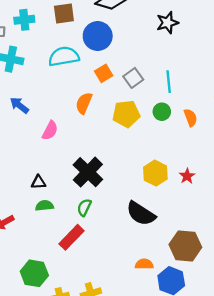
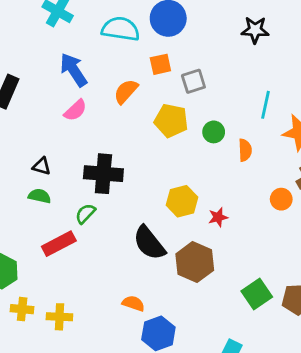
cyan line: (169, 82) -> (265, 105), moved
blue arrow: (19, 105) -> (74, 70), moved, size x1.4
black cross: (88, 172) -> (103, 174), turned 32
brown hexagon: (185, 246) -> (195, 262), moved

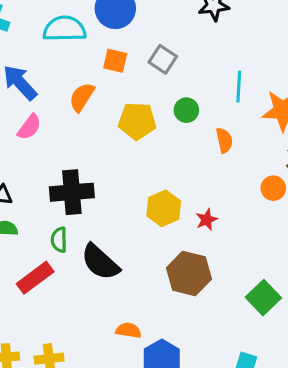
orange square: (160, 64) -> (115, 61), turned 35
gray square: (193, 81) -> (163, 59), moved, turned -30
green circle: (214, 132) -> (186, 110), moved
green semicircle: (85, 214) -> (59, 240), turned -35
black semicircle: (149, 243) -> (100, 262), moved

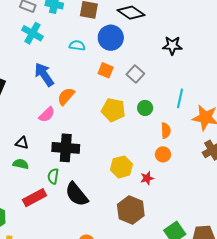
cyan semicircle: (65, 29) -> (77, 45), size x0.6
orange semicircle: (82, 97) -> (66, 96), moved
pink semicircle: (29, 127) -> (47, 115), moved
orange circle: (273, 188) -> (163, 154), moved

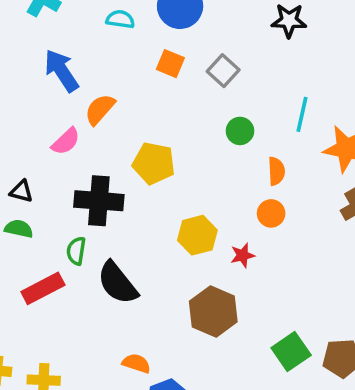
yellow pentagon: (113, 110) -> (154, 163), moved

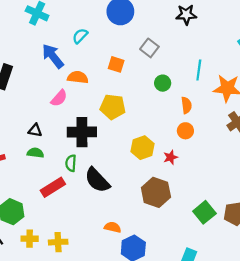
cyan semicircle: (120, 19) -> (80, 36), moved, turned -49
orange square: (170, 64) -> (116, 64), moved
orange semicircle: (100, 109) -> (78, 77), turned 60

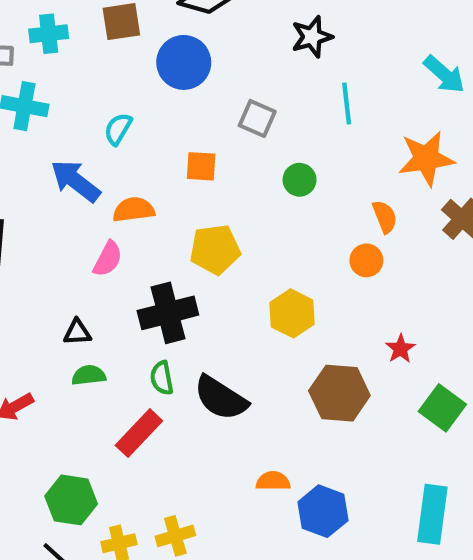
cyan line: (199, 70) -> (347, 104), moved
orange semicircle: (186, 105) -> (385, 217), moved
red star: (171, 157) -> (400, 349), moved

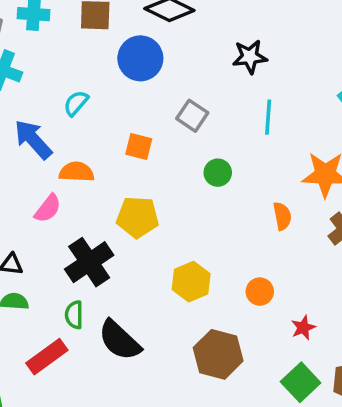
orange circle: (366, 260) -> (260, 292), moved
black cross: (168, 313) -> (89, 262), turned -30
red star: (400, 349) -> (303, 328), moved

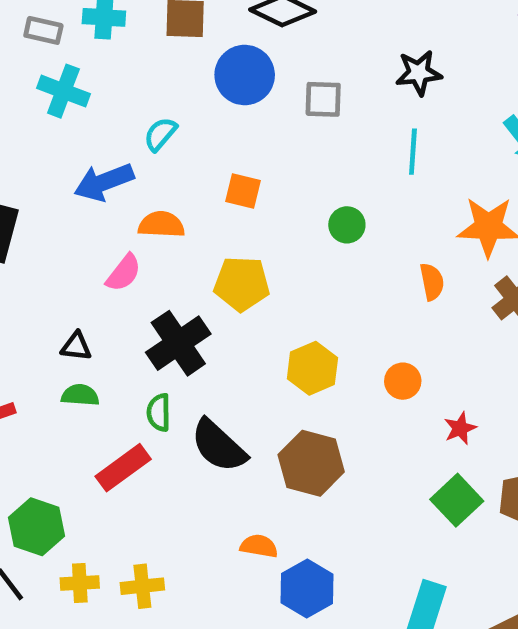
black star: (250, 57) -> (419, 73), moved
gray square: (192, 116) -> (323, 99), moved, turned -32
blue arrow: (33, 139) -> (104, 182), turned -69
brown hexagon: (218, 354) -> (311, 463), moved

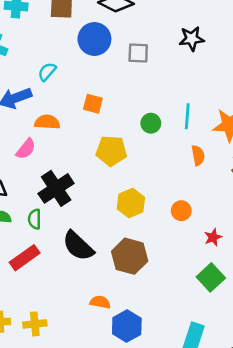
cyan line: (413, 152) -> (187, 116), moved
yellow pentagon: (242, 284) -> (111, 151), moved
green semicircle: (159, 412) -> (35, 219), moved

